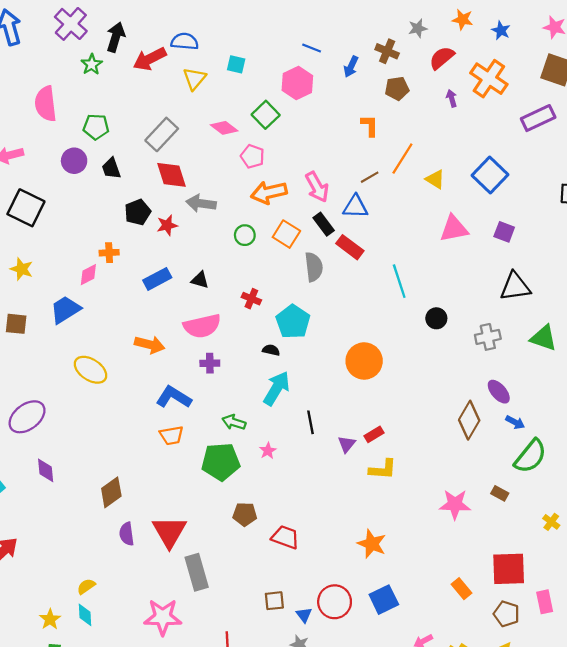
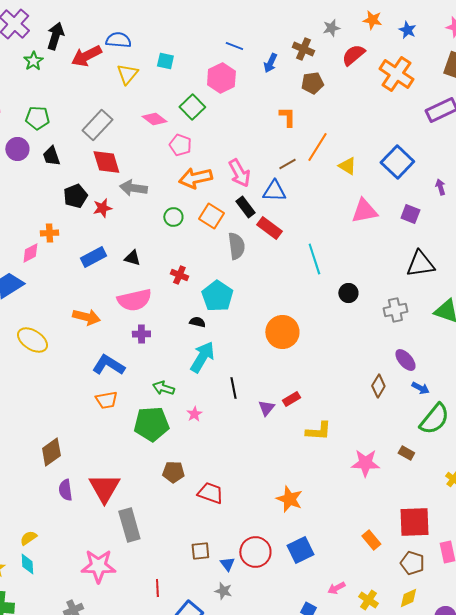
purple arrow: (452, 98) -> (440, 187), moved
brown diamond: (469, 420) -> (378, 386), size x0.7
yellow L-shape: (383, 469) -> (318, 431), moved

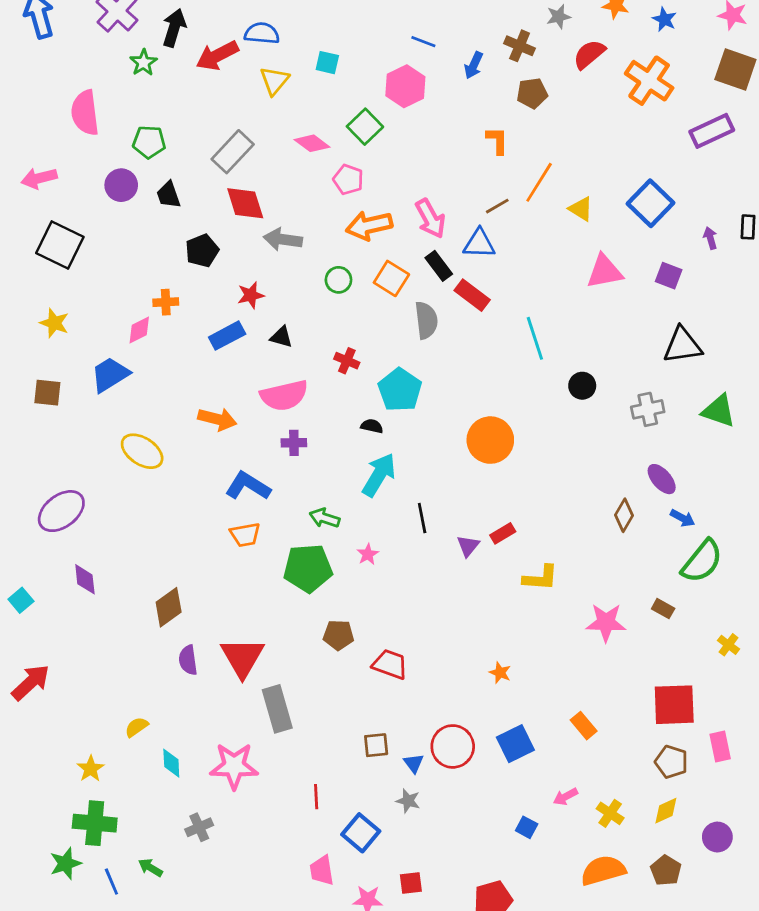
red star: (102, 208) -> (251, 295), moved
orange star: (289, 499) -> (500, 673), size x0.6
orange rectangle: (371, 540) -> (584, 726), moved
cyan diamond: (27, 564) -> (171, 763), moved

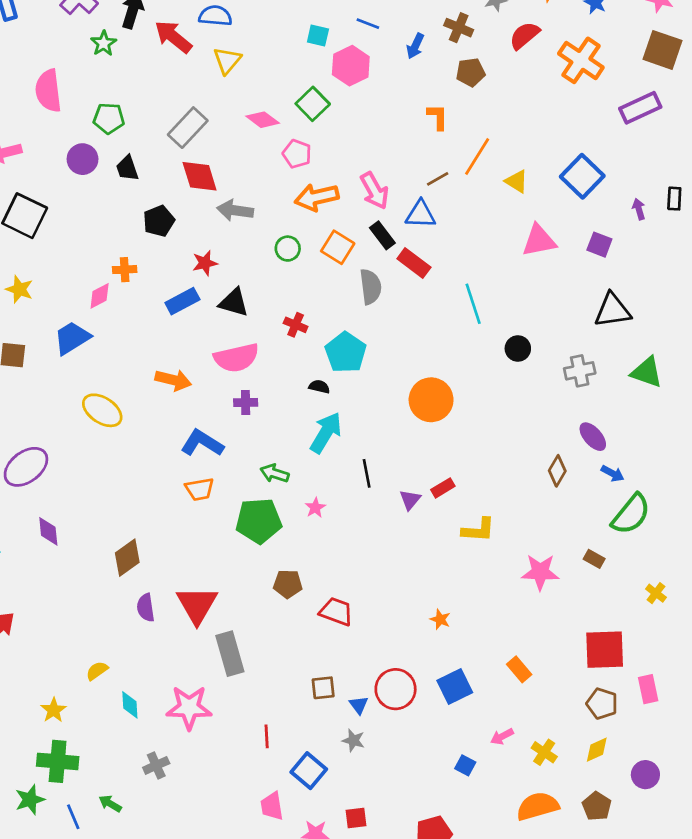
red arrow: (217, 56) -> (173, 37), turned 66
cyan square: (327, 63) -> (318, 35), moved
black triangle: (281, 337) -> (234, 302), size x1.4

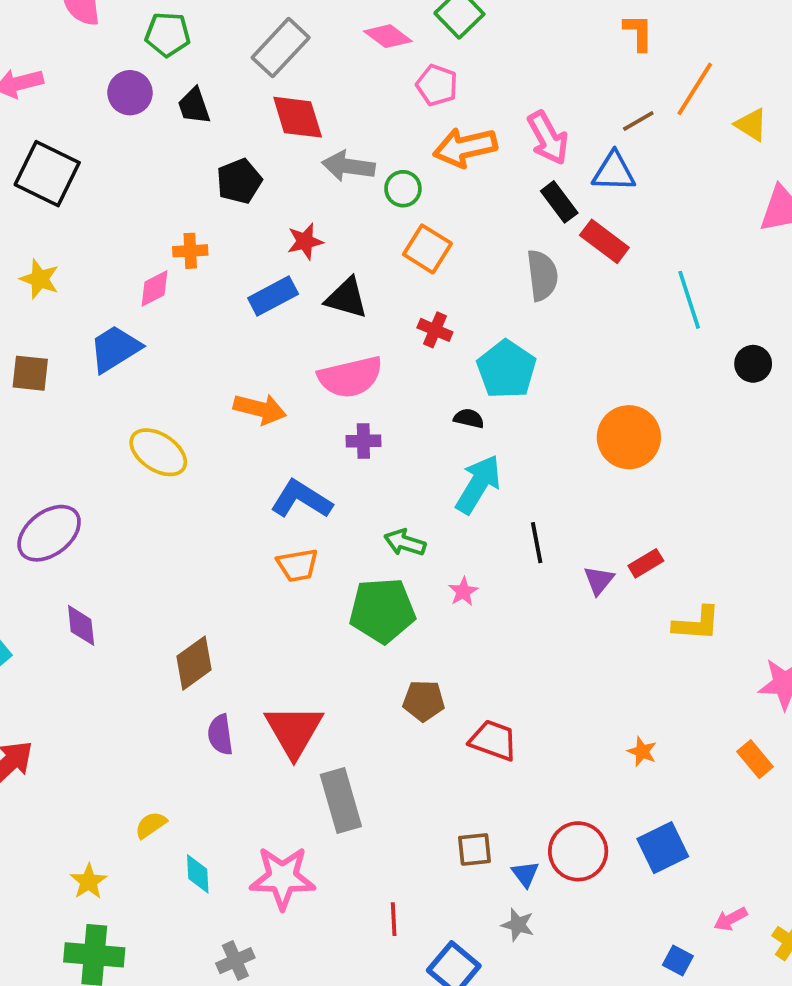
orange square: (338, 247) -> (427, 249), moved
green circle: (288, 249) -> (403, 189), moved
orange rectangle: (519, 669) -> (755, 759), moved

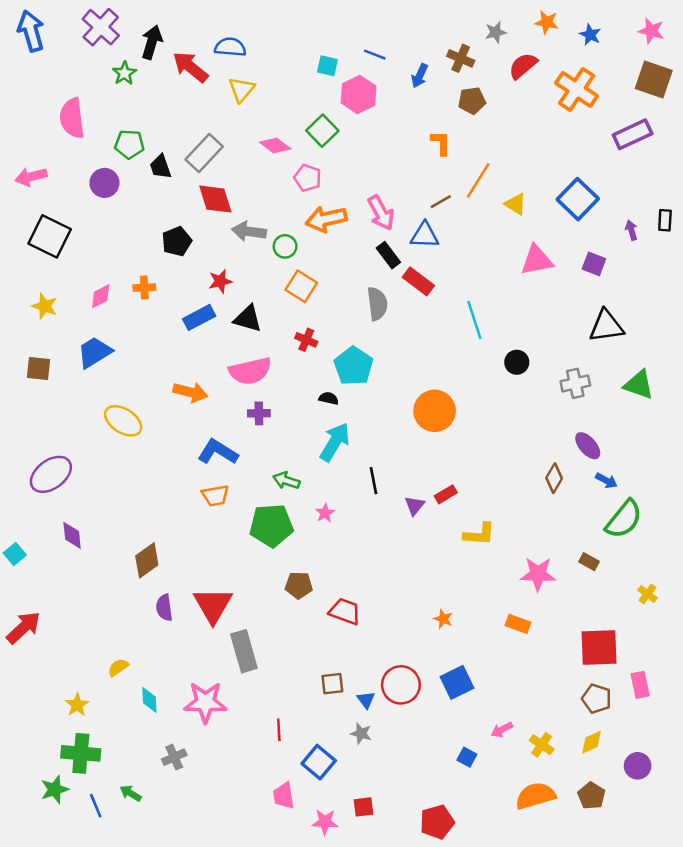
black trapezoid: (194, 106) -> (161, 167), moved
pink diamond: (154, 288) -> (101, 296), moved
orange rectangle: (755, 759) -> (518, 624), turned -30

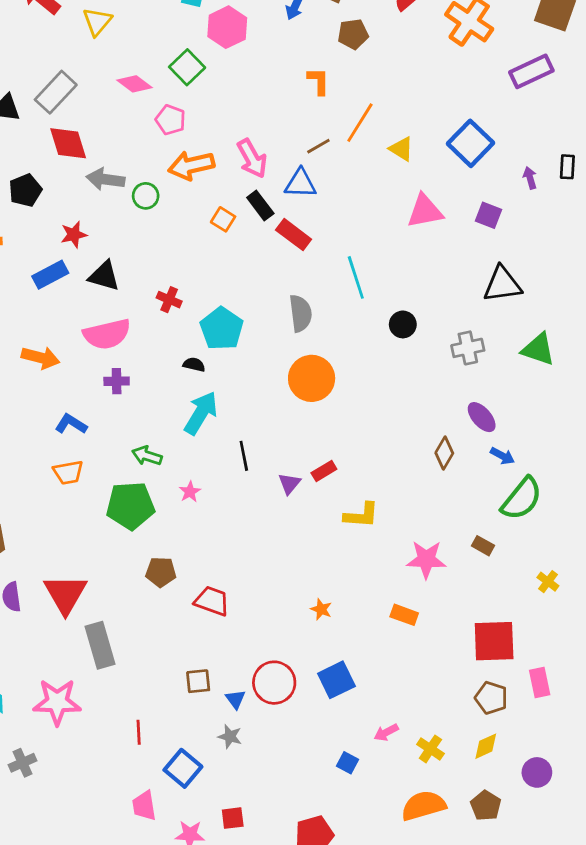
orange square: (301, 286) -> (223, 219), moved, size x0.7
gray semicircle: (377, 304) -> (300, 313), moved
blue L-shape: (218, 452) -> (71, 424), size x0.7

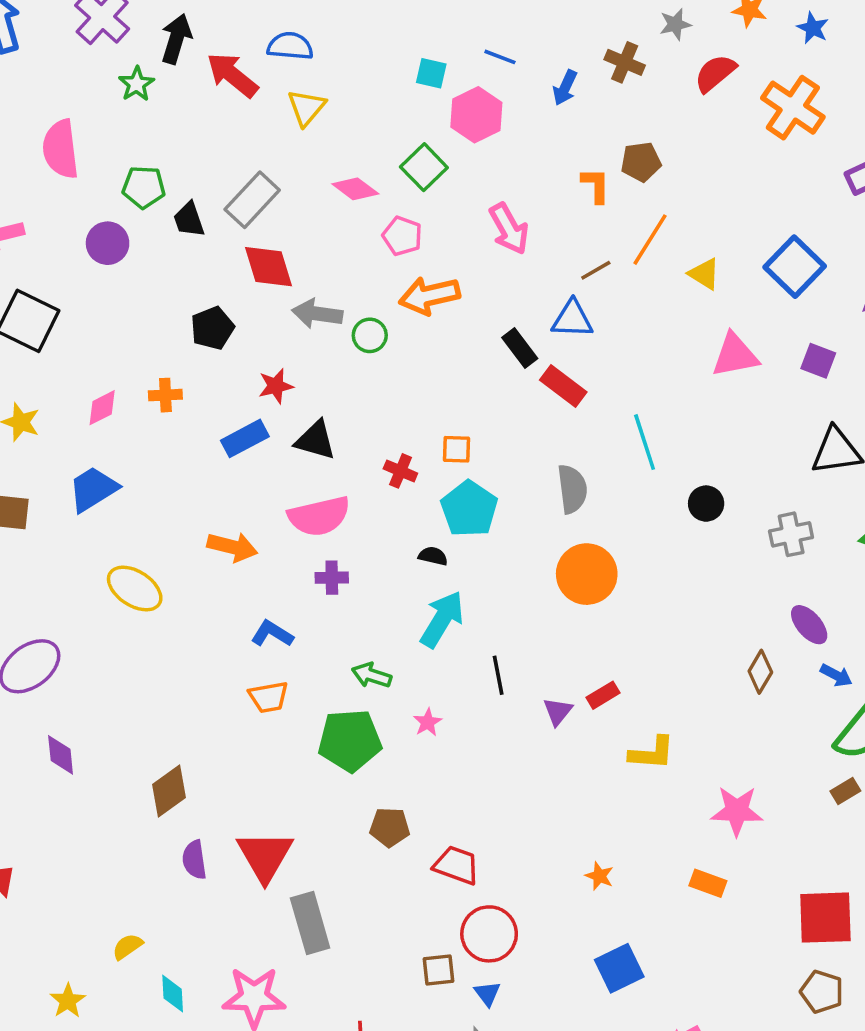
brown pentagon: (353, 34) -> (641, 162), moved
pink arrow: (252, 159) -> (509, 229), moved
orange square: (223, 219) -> (457, 449), moved, turned -30
brown rectangle: (483, 546) -> (845, 791), moved, turned -60
red circle: (274, 683) -> (489, 934), moved

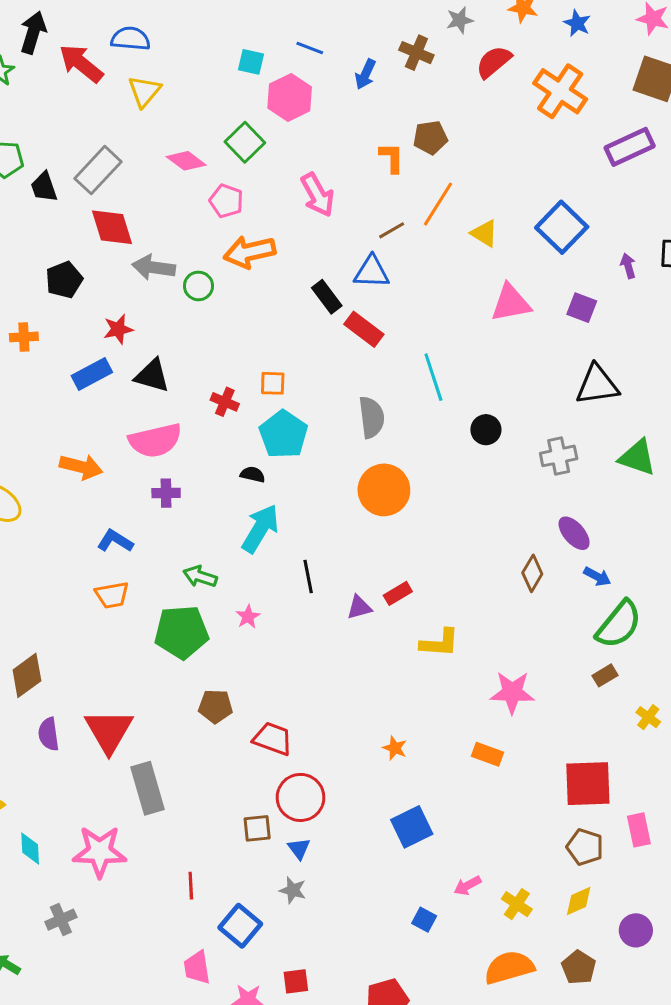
purple triangle: (558, 711) -> (359, 607), turned 36

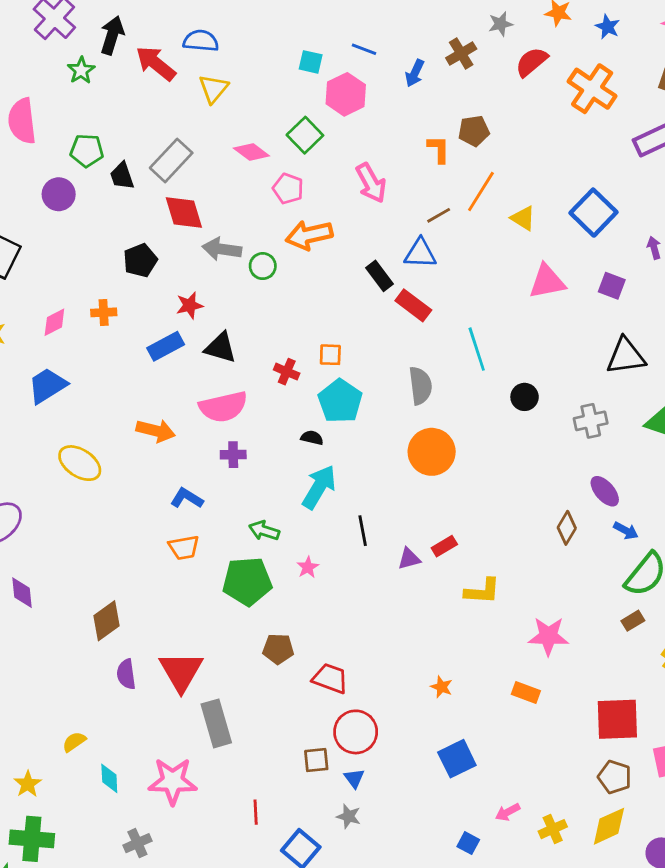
brown cross: (416, 53) -> (461, 53), turned 36
yellow diamond: (579, 901) -> (609, 826), size x1.4
yellow cross: (517, 904) -> (553, 829), turned 32

